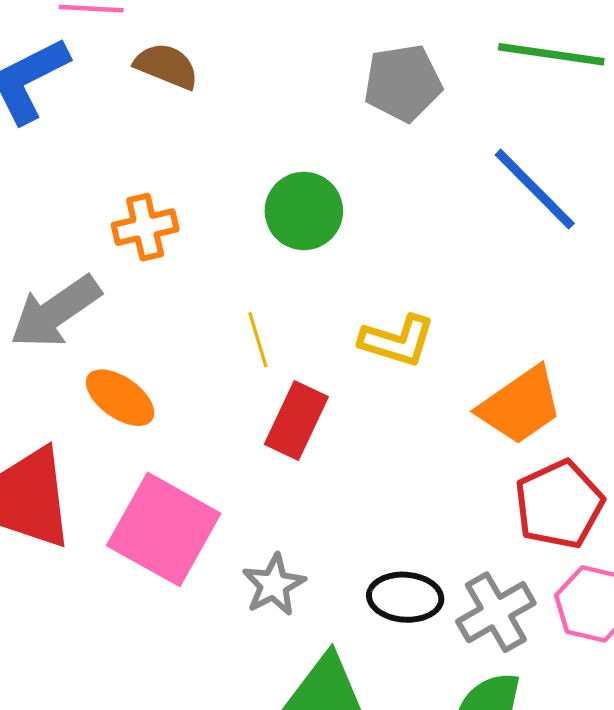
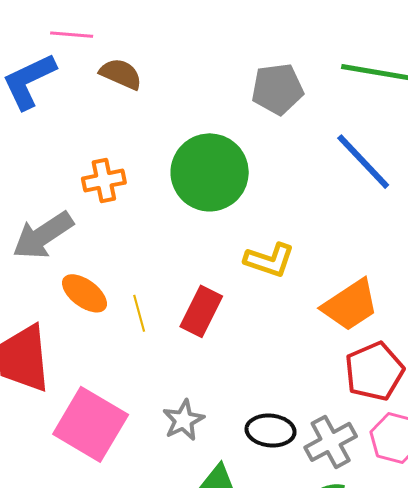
green circle: (304, 211) -> (210, 172), size x1.5
yellow line: (258, 340) -> (139, 313), moved
pink square: (164, 529) -> (91, 424), moved

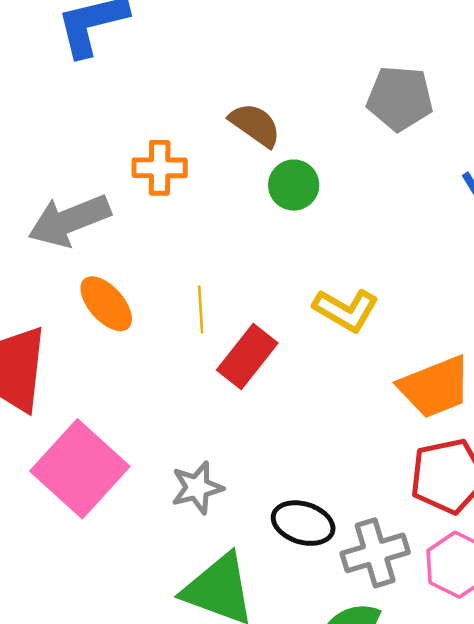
brown semicircle: (121, 74) -> (255, 125), moved
green circle: (210, 172) -> (294, 185), size x0.5
yellow line: (139, 313) -> (201, 309), moved

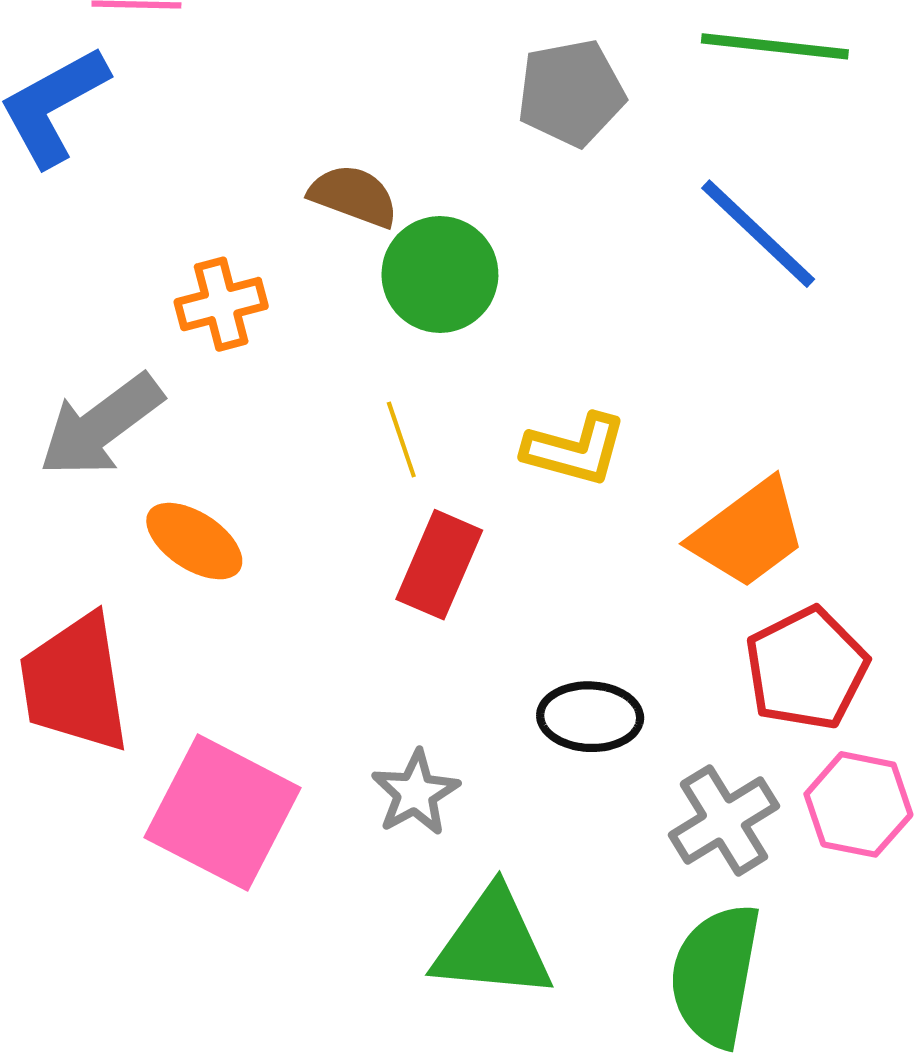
green circle: (294, 185) -> (440, 274), size x1.4
yellow line: (201, 309) -> (401, 439), moved
black ellipse: (303, 523) -> (590, 717), moved

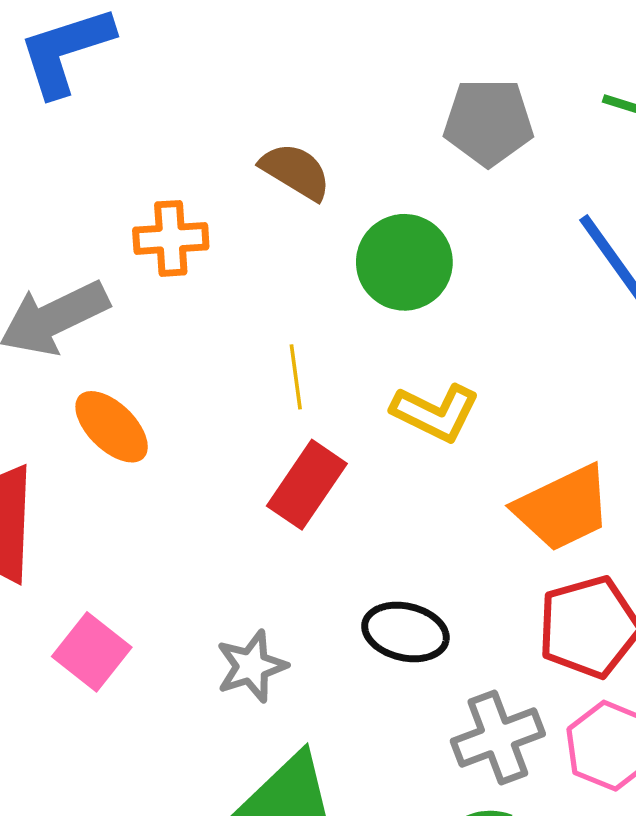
green circle: (440, 274) -> (404, 262), moved
pink square: (223, 813) -> (92, 652), size x0.6

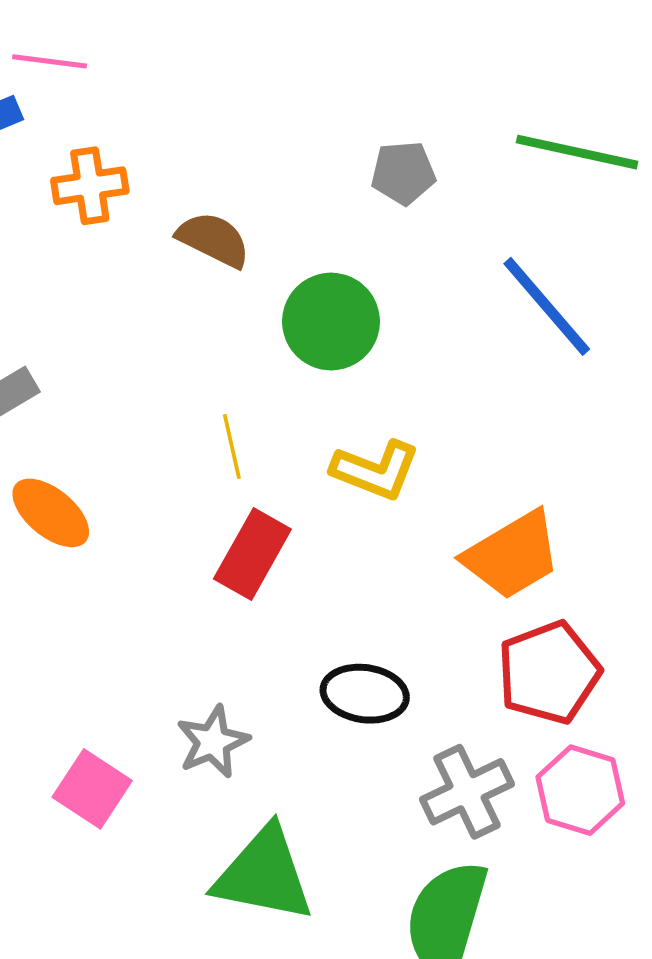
gray pentagon: (488, 122) -> (403, 173), size x0.7
orange cross: (171, 238) -> (90, 186), moved
pink square: (92, 652) -> (92, 789), moved

